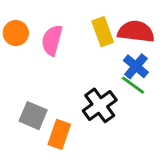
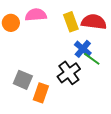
pink semicircle: (52, 40) -> (36, 15), moved, turned 70
blue cross: (136, 66) -> (83, 49), moved

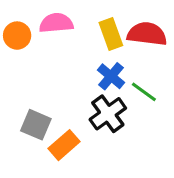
blue cross: (83, 49) -> (111, 76), moved
orange rectangle: (41, 93) -> (64, 145), turned 30

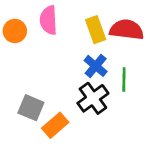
pink semicircle: (56, 23) -> (48, 20), turned -88
green line: (144, 92) -> (124, 79), turned 55

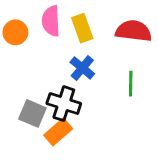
yellow rectangle: (96, 30) -> (82, 28), moved
blue cross: (96, 66) -> (82, 68), moved
black cross: (93, 98) -> (64, 104), moved, turned -36

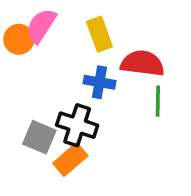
pink semicircle: (51, 21) -> (41, 26), moved, turned 36
red semicircle: (134, 31) -> (142, 63), moved
blue cross: (82, 68) -> (99, 82), turned -30

